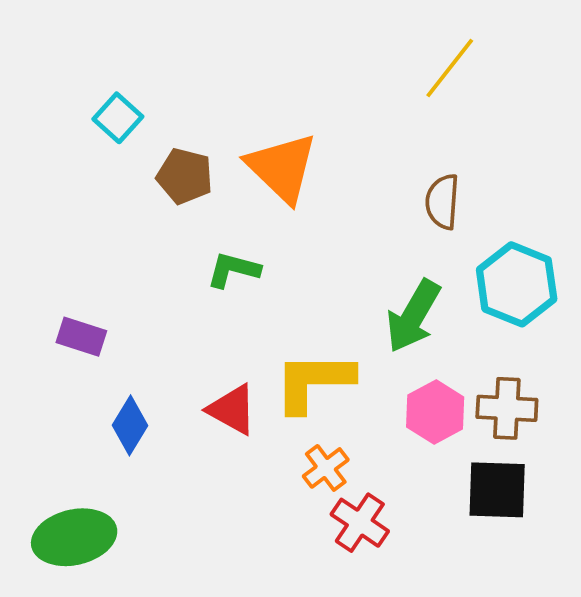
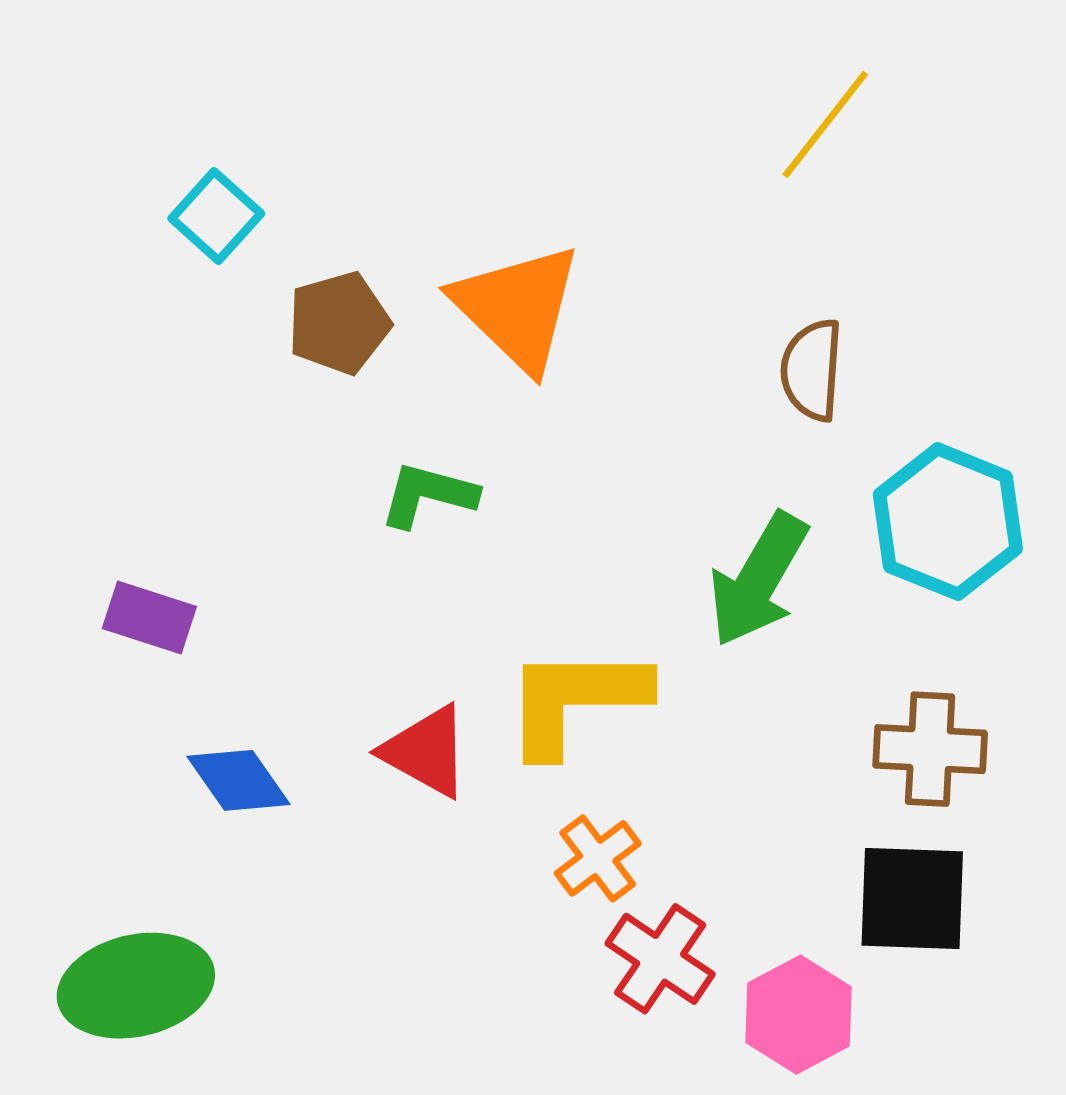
brown pentagon: (185, 176) -> (339, 323), turned -30
pink hexagon: (435, 412) -> (798, 1015), moved
blue diamond: (130, 425) -> (239, 780), turned -66

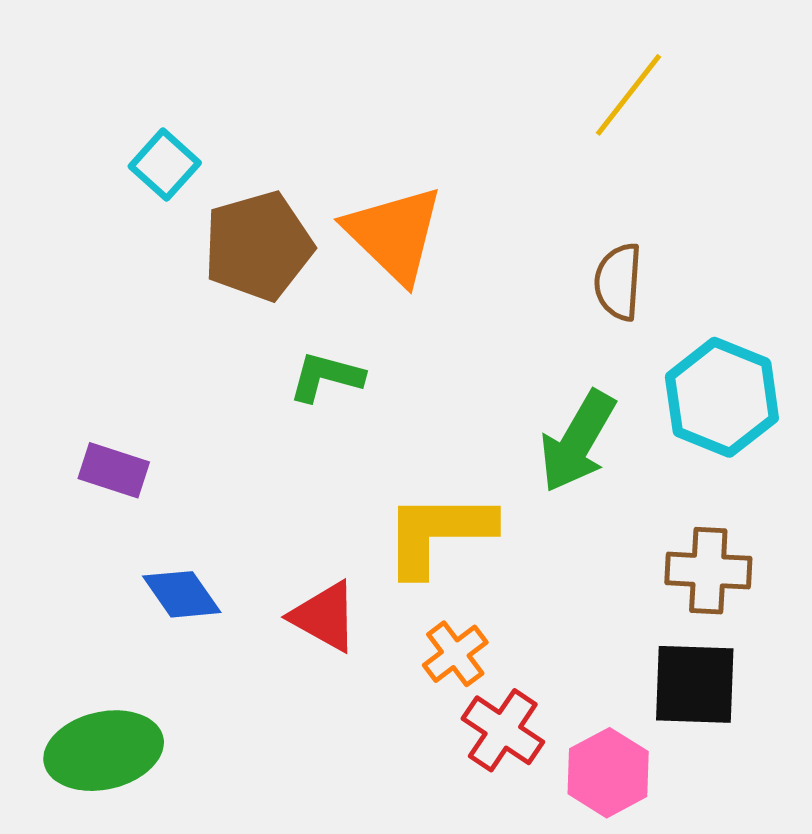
brown pentagon: (339, 323) -> (258, 246), size x1.4
red triangle: (426, 751) -> (324, 616), moved

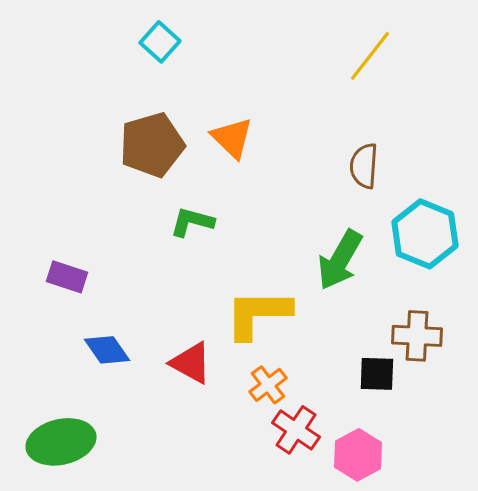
cyan square: (165, 165) -> (160, 42), moved
orange triangle: (394, 234) -> (232, 138), size x0.7
black square: (695, 684) -> (377, 374), moved, size x0.7

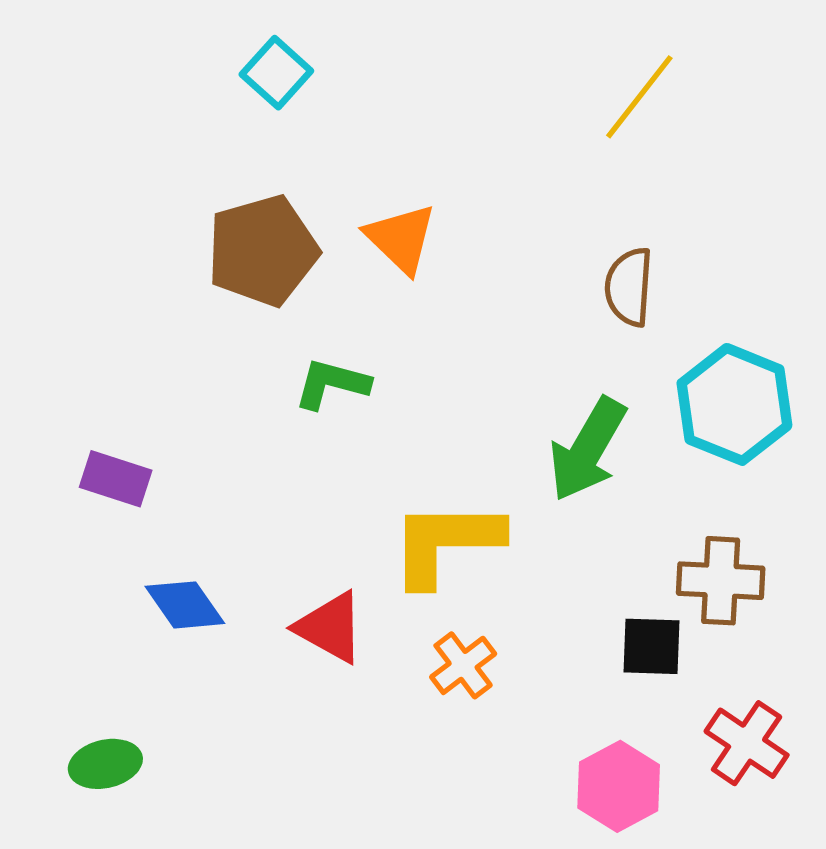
red cross: (296, 430) -> (747, 743), moved
green ellipse: (61, 442) -> (105, 764), size x0.6

